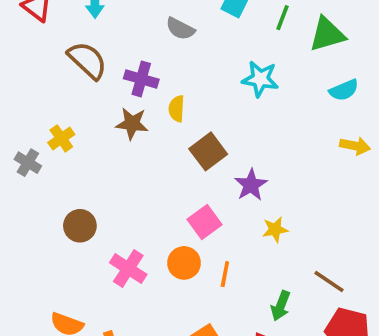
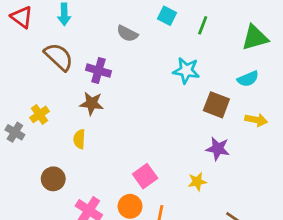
green triangle: (327, 34) -> (255, 38), moved
yellow semicircle: (177, 109) -> (79, 139), moved
brown square: (208, 151) -> (216, 105), moved, turned -32
purple star: (251, 185) -> (218, 149), moved, turned -30

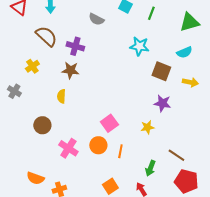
yellow cross: (40, 114) -> (32, 66), moved

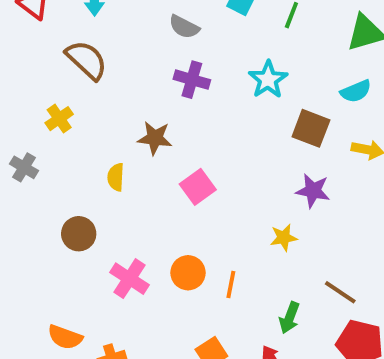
purple cross: (75, 46) -> (192, 80), moved
cyan star: (139, 46) -> (268, 80), turned 30
brown star: (70, 70) -> (155, 138), moved
pink square: (109, 123) -> (198, 187), moved

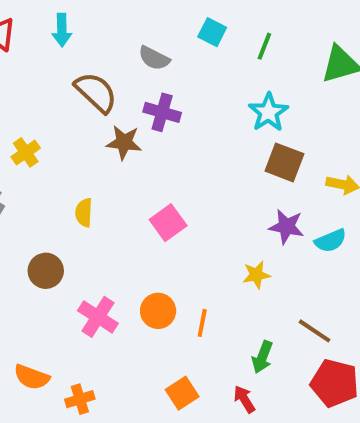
brown semicircle: (86, 60) -> (96, 92), moved
cyan star: (268, 80) -> (268, 112), moved
cyan semicircle: (356, 91) -> (331, 241), moved
brown star: (155, 138) -> (124, 142), moved

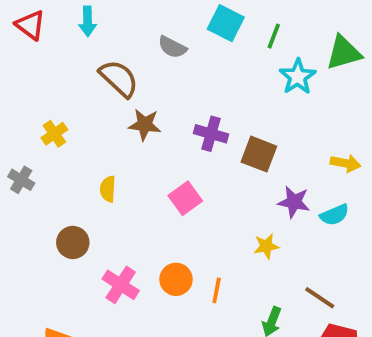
cyan square: (212, 32) -> (226, 23), size x1.4
purple cross: (162, 112) -> (211, 134), moved
cyan star: (268, 112) -> (298, 77), moved
brown square: (284, 162) -> (259, 154), moved

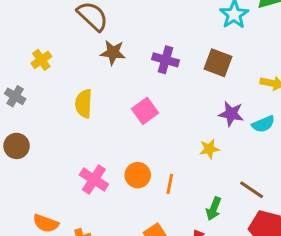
brown square: (259, 154) -> (218, 63), moved
yellow semicircle: (108, 189) -> (84, 104), size x1.4
brown circle: (73, 242) -> (17, 146), moved

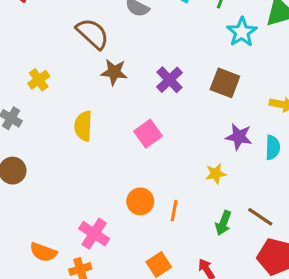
purple cross: (165, 60) -> (170, 80), turned 30
cyan semicircle: (263, 124) -> (273, 148), turned -65
pink cross: (94, 180) -> (94, 234), moved
green arrow: (214, 209) -> (223, 223), moved

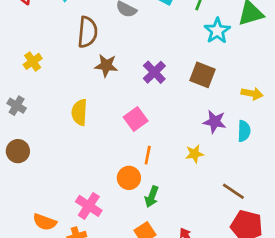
brown semicircle: (93, 34) -> (87, 32), turned 52
yellow cross: (39, 80) -> (33, 61), moved
orange line: (174, 211) -> (148, 155), moved
green arrow: (223, 223) -> (152, 197), moved

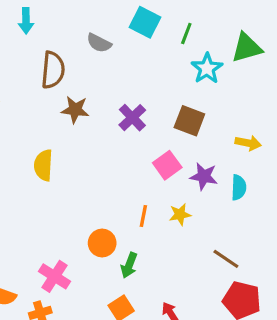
pink square: (136, 119) -> (167, 165), moved
orange line: (148, 155) -> (143, 216), moved

